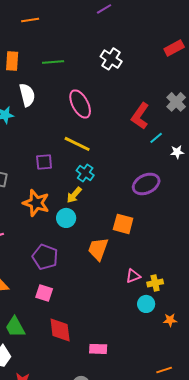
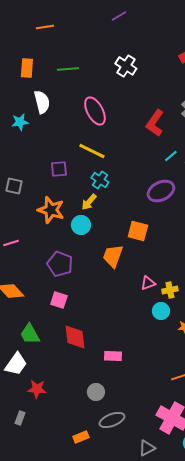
cyan line: (156, 138) -> (171, 156), moved

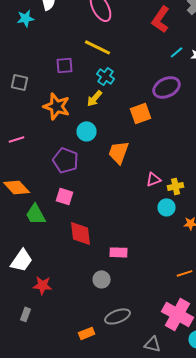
cyan circle: (81, 225) -> (87, 131), moved
orange square: (138, 231) -> (141, 113), moved, turned -35
green trapezoid: (30, 334) -> (36, 214), moved
gray circle: (96, 392) -> (102, 279), moved
gray triangle: (147, 448) -> (153, 344), turned 42

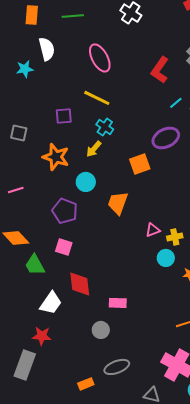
white trapezoid: (22, 260) -> (51, 303), moved
gray rectangle: (26, 314) -> (25, 365), size x2.0

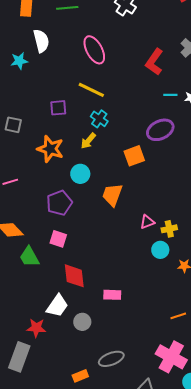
cyan line: (176, 103) -> (170, 95), turned 40
purple pentagon: (65, 211) -> (59, 203), turned 30
white trapezoid: (51, 303) -> (57, 306), moved
gray circle: (101, 330) -> (82, 322), moved

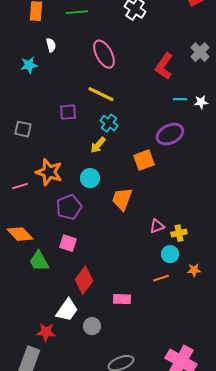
white semicircle: (41, 41) -> (51, 45), size x0.6
orange star: (50, 149) -> (49, 172), moved
red diamond: (74, 276) -> (84, 280), turned 44
orange line: (178, 316) -> (161, 278), moved

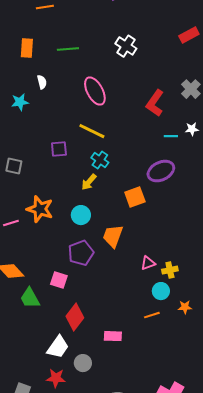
white star: (201, 102) -> (192, 129), moved
purple pentagon: (69, 207) -> (81, 253), moved
red star: (46, 332) -> (56, 378), moved

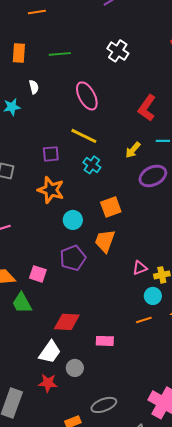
yellow arrow: (89, 182) -> (133, 150), moved
orange square: (135, 197) -> (111, 207), moved
orange star: (40, 209) -> (51, 190), moved
pink square: (59, 280) -> (38, 274), moved
red diamond: (75, 317) -> (67, 322), turned 56

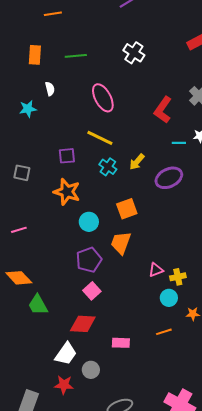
yellow arrow: (133, 150) -> (137, 162), moved
pink square: (38, 274) -> (92, 291), moved, turned 30
orange line: (144, 320) -> (164, 332), moved

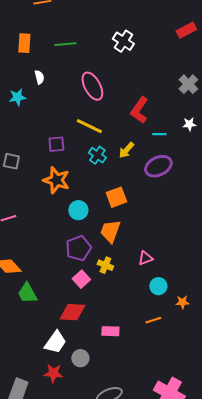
red L-shape: (163, 110) -> (139, 110), moved
cyan line: (179, 143) -> (159, 134), moved
yellow cross: (178, 277) -> (105, 265), moved, turned 35

